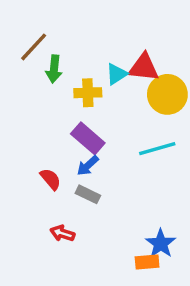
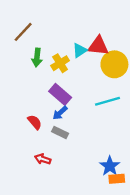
green arrow: (54, 69) -> (37, 57), moved
yellow cross: (88, 93) -> (60, 63), turned -30
orange rectangle: (147, 262) -> (117, 179), moved

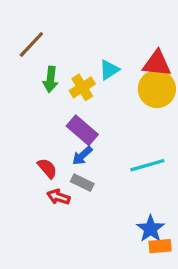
red triangle: (98, 46) -> (157, 64), moved
cyan line: (107, 101) -> (147, 165), moved
red arrow: (43, 159) -> (58, 197), moved

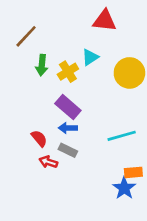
red triangle: (157, 64) -> (105, 21), moved
blue arrow: (82, 156) -> (68, 128), turned 42
orange rectangle: (160, 246) -> (133, 172), moved

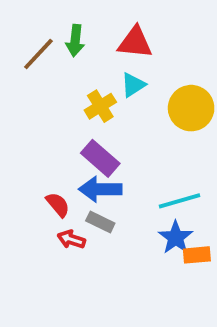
red triangle: (105, 21) -> (135, 42), moved
green arrow: (42, 65) -> (75, 40), moved
blue arrow: (68, 128) -> (100, 189), size x1.5
blue star: (124, 188) -> (176, 237), moved

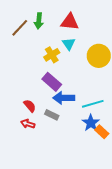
cyan triangle: (133, 85) -> (69, 44), turned -32
blue arrow: (100, 189) -> (64, 98), moved
red arrow: (71, 239) -> (28, 124), moved
orange rectangle: (197, 255) -> (102, 132), turned 48

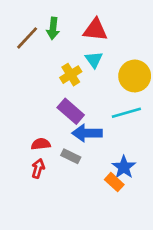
cyan line: (93, 104) -> (126, 113), moved
red semicircle: (30, 106) -> (41, 144), turned -56
red arrow: (28, 124) -> (38, 168), turned 88
orange rectangle: (102, 132) -> (114, 182), moved

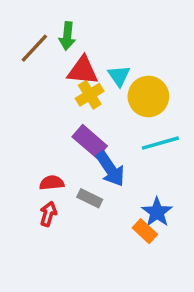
red triangle: (95, 30) -> (83, 71), moved
yellow circle: (135, 76) -> (148, 96), moved
blue arrow: (87, 133) -> (110, 169), turned -124

